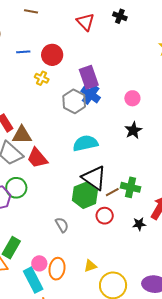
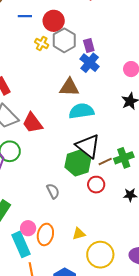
purple rectangle: (89, 77) -> (89, 45), size x0.6
gray hexagon: (74, 101) -> (64, 40), moved
brown triangle: (22, 135) -> (69, 87), moved
green cross: (131, 187) -> (124, 158), turned -36

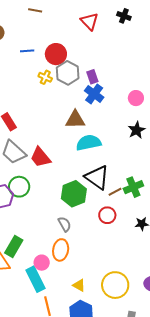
green hexagon: (78, 163) -> (74, 194), moved
orange ellipse: (45, 234) -> (61, 250), moved
yellow triangle: (79, 234) -> (79, 285), moved, turned 48

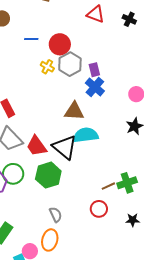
black cross: (124, 16) -> (129, 19), moved
red triangle: (89, 21) -> (96, 14), turned -30
black triangle: (97, 177) -> (65, 147), moved
green hexagon: (74, 194) -> (48, 175), moved

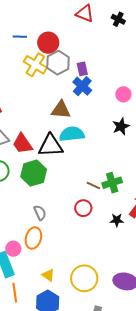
yellow cross: (47, 67) -> (35, 65), size x1.6
black triangle: (65, 147) -> (51, 146), turned -44
brown line: (108, 186) -> (93, 186), turned 48

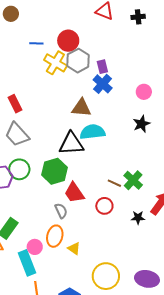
black cross: (118, 19) -> (138, 17), turned -32
blue line: (20, 37) -> (36, 43), moved
red trapezoid: (22, 144) -> (74, 193), moved
green cross: (112, 183) -> (133, 180), turned -30
yellow triangle: (48, 275) -> (74, 248), moved

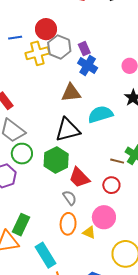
yellow cross: (55, 63) -> (37, 53), turned -35
cyan semicircle: (93, 132) -> (100, 114), moved
green circle: (19, 169) -> (22, 154), moved
pink circle: (35, 247) -> (104, 217), moved, size x1.5

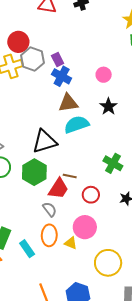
brown triangle: (71, 93) -> (68, 103), moved
brown line: (117, 161) -> (70, 176), moved
red trapezoid: (79, 178) -> (58, 189), turned -100
cyan rectangle: (46, 255) -> (27, 249), moved, size x0.7

